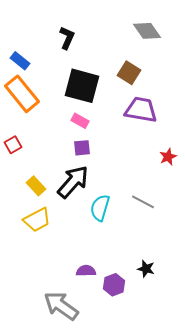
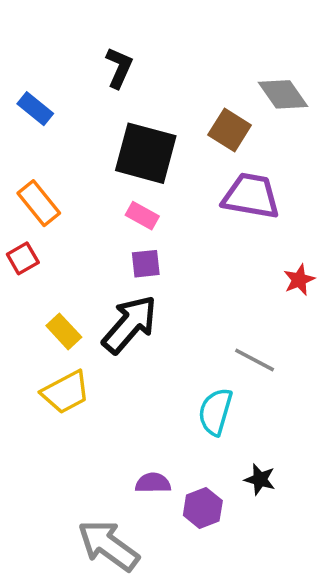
gray diamond: (147, 31) -> (283, 94), moved
orange rectangle: (22, 94) -> (39, 203), moved, size x0.7
cyan semicircle: (100, 208) -> (215, 412), moved

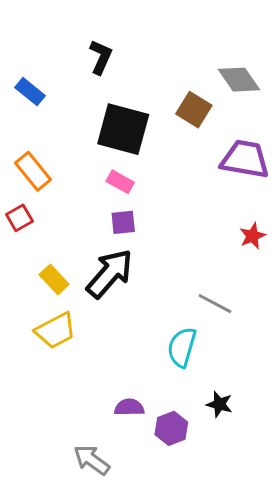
purple trapezoid: (251, 196) -> (245, 159), moved
gray arrow: (108, 545) -> (92, 460), size x0.7

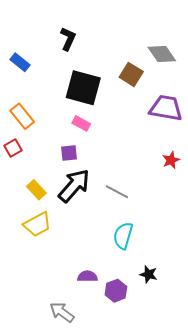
purple square: (123, 222) -> (69, 153), moved
gray line: (215, 304) -> (117, 192), moved

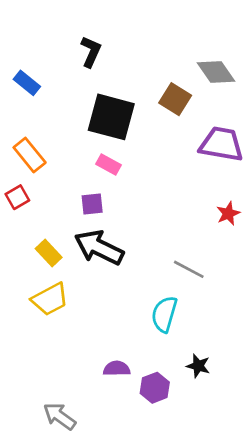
black arrow: (74, 186) -> (99, 248), turned -105
gray line: (117, 192) -> (189, 269), moved
gray arrow: (62, 312) -> (60, 416), moved

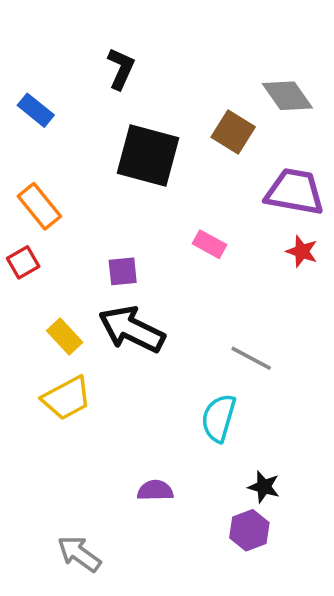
pink rectangle: (108, 165) -> (210, 244), moved
red star: (228, 214) -> (302, 251), moved, turned -30
purple hexagon: (155, 388) -> (249, 530), moved

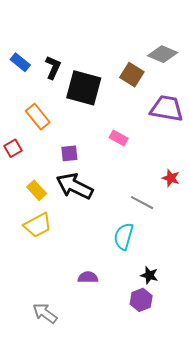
black L-shape: (121, 69) -> (53, 67), moved
gray diamond: (287, 96) -> (163, 54), turned -32
orange rectangle: (39, 206) -> (38, 117), moved
red star: (302, 251) -> (171, 178), moved

